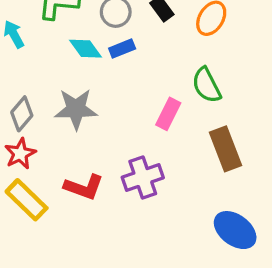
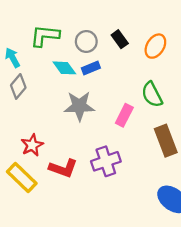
gray star: (76, 109) -> (79, 106), moved
gray diamond: (22, 114) -> (18, 86), moved
red star: (20, 154) -> (32, 145), moved

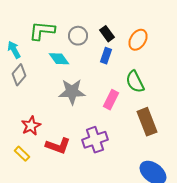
blue rectangle: (91, 68) -> (106, 56), moved, turned -49
yellow rectangle: (22, 177) -> (22, 154), size x0.6

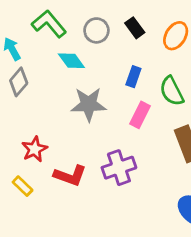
green L-shape: (42, 31) -> (49, 24), turned 44
blue rectangle: (106, 56) -> (133, 77), moved

